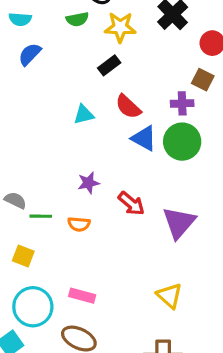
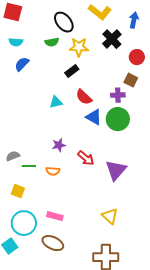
gray semicircle: (15, 200) -> (13, 156), turned -48

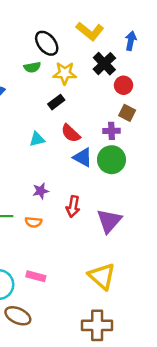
red circle: (137, 57) -> (124, 85), moved
red arrow: (86, 158) -> (73, 207), turned 60
yellow triangle: (110, 216) -> (102, 276), size x1.4
brown ellipse: (53, 243) -> (18, 316), moved

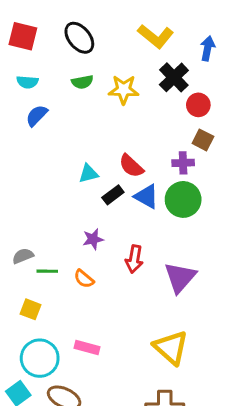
black ellipse: (47, 43) -> (79, 38), moved
black rectangle: (56, 102) -> (113, 195), moved
orange semicircle: (33, 222) -> (84, 279), turned 35

